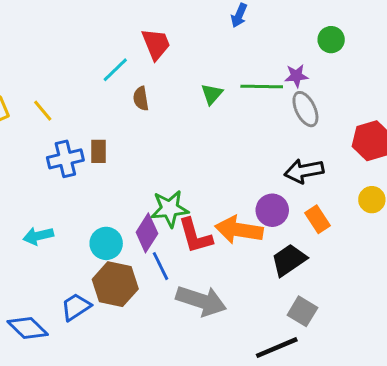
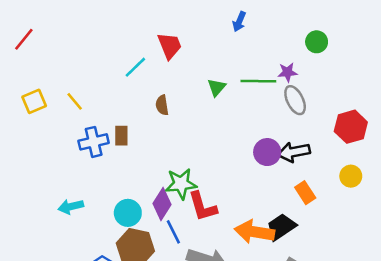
brown semicircle: (141, 98) -> (162, 105), moved
purple circle: (272, 210) -> (267, 152), moved
orange arrow: (239, 230) -> (255, 232), moved

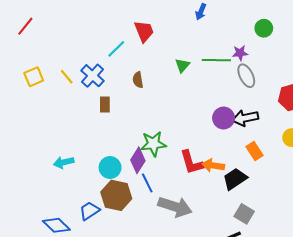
blue cross: (94, 142) -> (93, 76), moved, turned -35
red L-shape: (203, 207) -> (192, 162), moved
orange arrow: (255, 232) -> (213, 165), moved, size x0.7

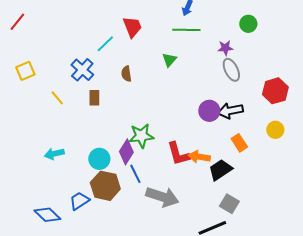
green line: (216, 60) -> (186, 30), moved
yellow line: (67, 77) -> (57, 98), moved

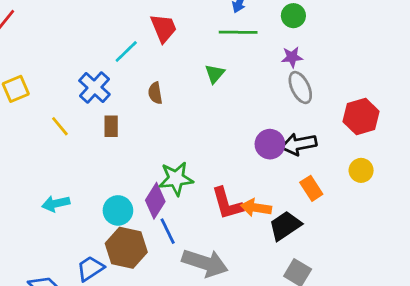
green circle: (248, 24) -> (293, 16), moved

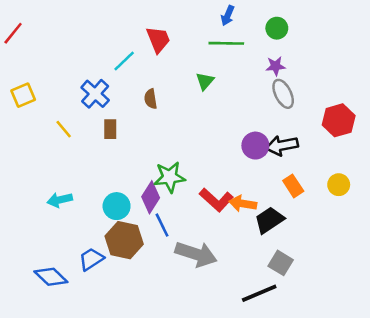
yellow circle: (361, 170) -> (339, 185), moved
red L-shape: (227, 204) -> (216, 200), turned -32

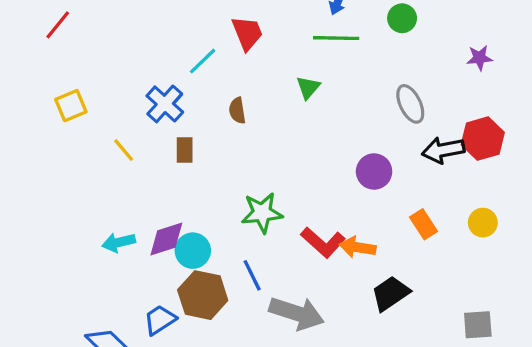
purple star: (276, 66) -> (480, 58), moved
black arrow: (282, 146) -> (443, 150), moved
purple diamond: (151, 197) -> (166, 239), moved, turned 40
black trapezoid: (269, 220) -> (391, 293), moved
gray square: (281, 263) -> (478, 325), moved, turned -35

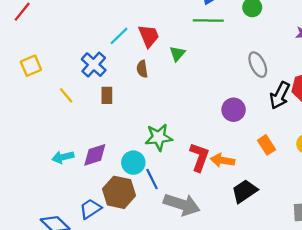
red trapezoid: (247, 33) -> (149, 36), moved
green triangle: (308, 87) -> (177, 54), moved
black arrow: (443, 150) -> (280, 95), turned -52
red L-shape: (323, 242) -> (199, 157), turned -112
cyan circle: (193, 251) -> (133, 163), moved

